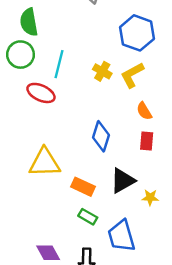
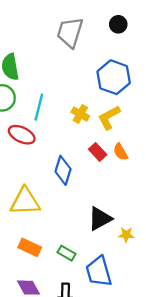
blue diamond: (101, 136) -> (63, 170), moved
red rectangle: (147, 141) -> (98, 152), moved, turned -48
orange rectangle: (83, 187) -> (30, 247), moved

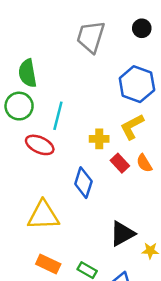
yellow cross: (80, 114) -> (99, 139), moved, turned -30

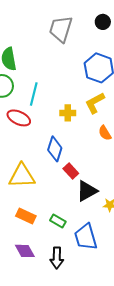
red rectangle: (120, 163) -> (71, 171), moved

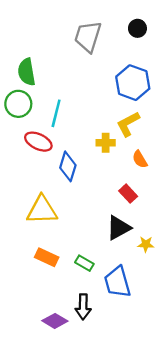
yellow cross: (68, 113) -> (106, 143), moved
blue diamond: (55, 149) -> (68, 166), moved
red rectangle: (71, 171) -> (128, 194), moved
purple diamond: (25, 251) -> (55, 321), moved, turned -30

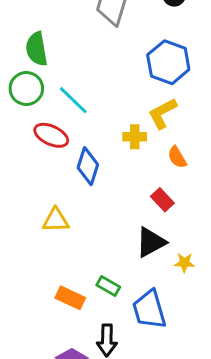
cyan line: (56, 113) -> (73, 100), turned -60
yellow triangle: (42, 210) -> (56, 220), size x0.7
orange rectangle: (47, 257) -> (70, 298), moved

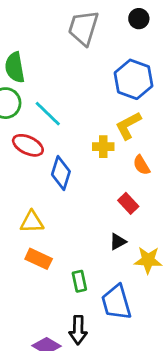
black triangle: (151, 242) -> (118, 242), size x0.6
yellow star: (184, 263) -> (148, 260), size x1.5
green rectangle: (108, 286) -> (79, 281), turned 48
orange rectangle: (70, 298) -> (39, 259), moved

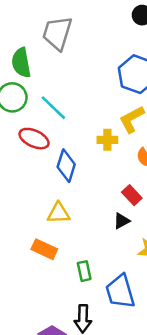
gray trapezoid: (83, 28) -> (57, 33), moved
yellow triangle: (32, 222) -> (58, 213), moved
black triangle: (118, 242) -> (122, 221), moved

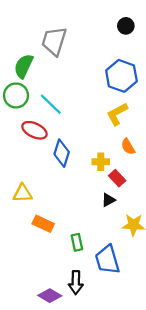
green semicircle: (21, 63) -> (24, 66), turned 35
yellow cross: (107, 140) -> (101, 162), moved
yellow triangle: (58, 213) -> (23, 193), moved

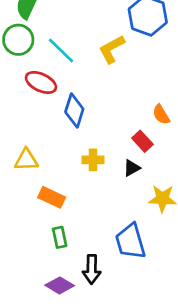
yellow L-shape: (117, 114) -> (112, 49), moved
orange semicircle: (128, 147) -> (161, 115), moved
yellow cross: (101, 162) -> (93, 160), moved
green rectangle: (77, 242) -> (60, 237), moved

